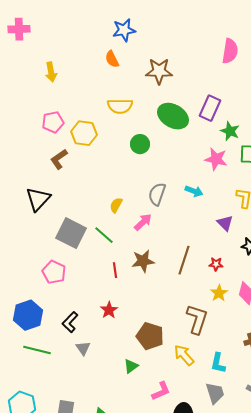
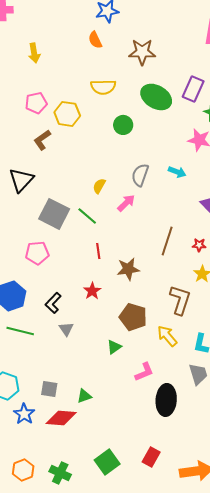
brown star: (143, 261) -> (128, 269), moved
pink pentagon: (54, 272) -> (37, 253), turned -30

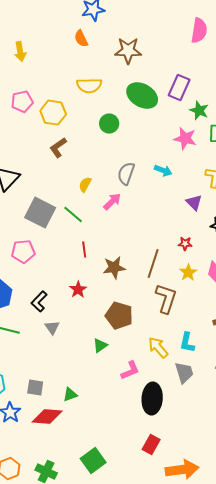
brown L-shape: (42, 140) -> (58, 148), moved
brown line: (167, 241) -> (153, 264), moved
yellow arrow: (167, 336) -> (158, 348), moved
red rectangle: (151, 457) -> (151, 445), moved

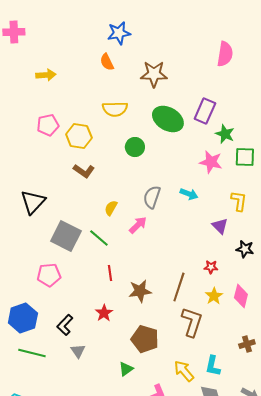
yellow arrow: (20, 52) -> (46, 75), turned -84
brown L-shape: (58, 148) -> (84, 171), turned -110

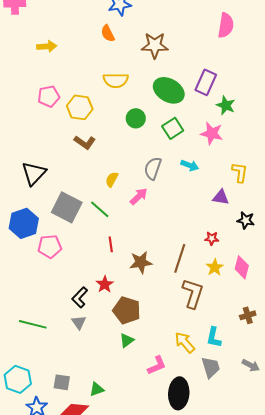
green square: (245, 157) -> (173, 128), moved, turned -35
purple triangle: (220, 226) -> (221, 197), turned -36
blue hexagon: (23, 318) -> (24, 223), moved
black L-shape: (65, 325) -> (80, 297), moved
brown pentagon: (145, 339) -> (127, 310), moved

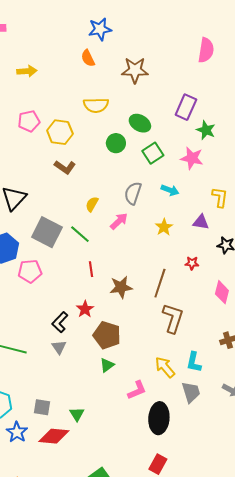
green ellipse: (169, 90) -> (140, 123), moved, size x0.7
yellow star: (215, 267) -> (164, 227), moved
green triangle: (97, 389) -> (77, 414), turned -42

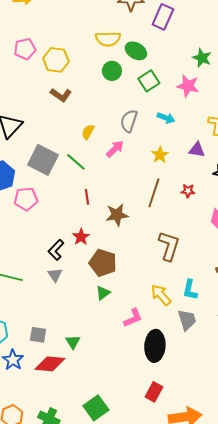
yellow semicircle: (96, 105) -> (108, 39), moved
purple rectangle: (186, 107) -> (163, 17), moved
brown line: (160, 283) -> (154, 193), moved

